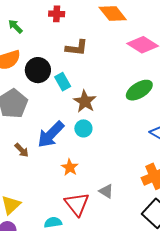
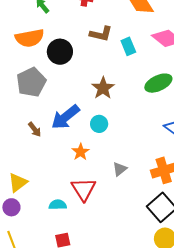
cyan rectangle: (63, 82) -> (128, 46), moved
cyan circle: (83, 128) -> (99, 124), moved
gray triangle: (106, 191) -> (120, 169), moved, turned 42

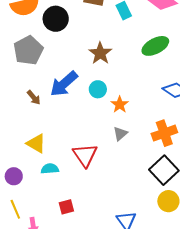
orange star: (81, 152) -> (120, 105), moved
yellow triangle: (18, 183) -> (36, 144), moved, turned -50
cyan semicircle: (58, 205) -> (50, 169), moved

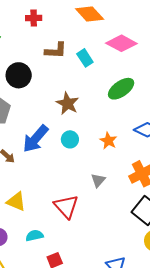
orange star: (120, 105) -> (108, 141), moved
cyan semicircle: (50, 169) -> (35, 236), moved

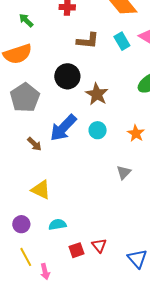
cyan rectangle: (85, 58) -> (122, 41), moved
black circle: (19, 75) -> (67, 76), moved
red triangle: (66, 206) -> (99, 245), moved, size x0.6

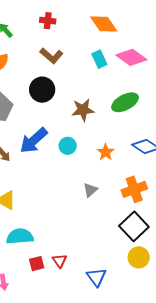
brown L-shape: (88, 41) -> (51, 56), moved, turned 30
brown star: (97, 94) -> (83, 110), moved, turned 30
cyan semicircle: (57, 225) -> (20, 236), size x1.5

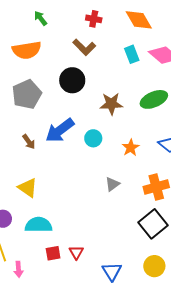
red cross: (48, 21) -> (94, 19), moved
yellow circle: (139, 257) -> (154, 266), moved

